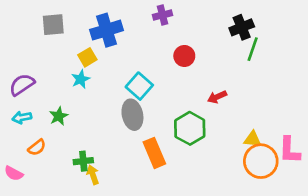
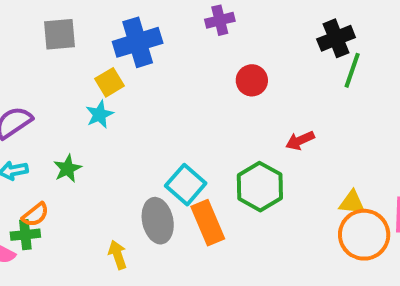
cyan square: (139, 86) -> (186, 185), moved
gray ellipse: (132, 115) -> (158, 221), moved
green cross: (83, 161) -> (25, 235), moved

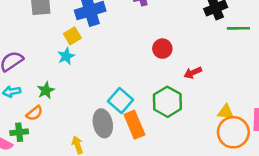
green line: (352, 70) -> (238, 28), moved, turned 70
red circle: (252, 80) -> (162, 49), moved
orange semicircle: (35, 215) -> (34, 113), moved

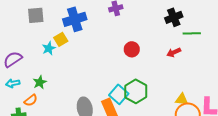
cyan star: (66, 56) -> (49, 48), moved
red arrow: (193, 73) -> (174, 52), moved
cyan square: (121, 101) -> (119, 94), moved

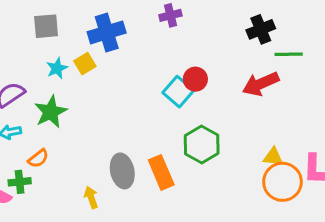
cyan star: (49, 48) -> (57, 68), moved
red arrow: (174, 52) -> (261, 84), size x1.6
green star: (40, 82) -> (51, 112), moved, size x1.5
cyan square: (119, 94) -> (178, 92), moved

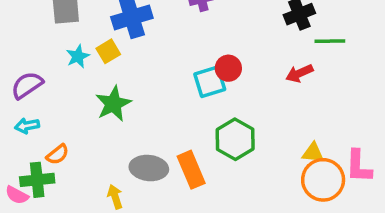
red arrow: (261, 84) -> (299, 73), size x0.7
cyan square: (178, 92) -> (210, 82), turned 32
green star: (51, 112) -> (113, 104), moved
gray ellipse: (122, 171) -> (149, 168), turned -72
green cross: (20, 182) -> (37, 180), size x1.4

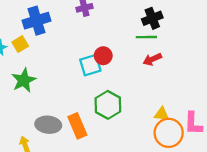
green line: (330, 41) -> (146, 37), moved

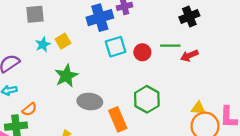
blue cross: (37, 21) -> (100, 18), moved
green line: (146, 37) -> (170, 46), moved
cyan square: (90, 65) -> (116, 47), moved
gray ellipse: (48, 125) -> (90, 102), moved

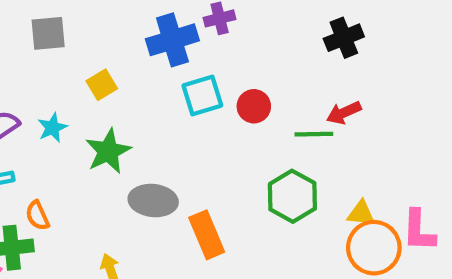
cyan star: (43, 44) -> (52, 128), moved
green line: (170, 46) -> (314, 134), moved
green hexagon: (147, 99) -> (292, 196), moved
orange semicircle: (29, 109) -> (37, 216), turned 104

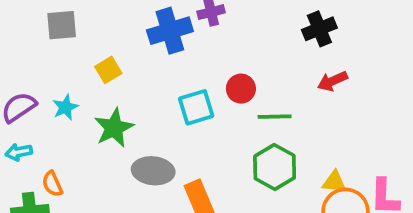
cyan square: (202, 96) -> (196, 107), moved
red arrow: (344, 113) -> (332, 81), moved
green line: (314, 134) -> (275, 117), moved

